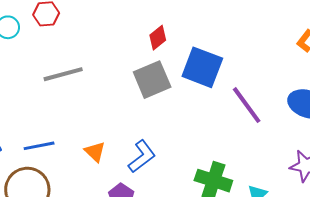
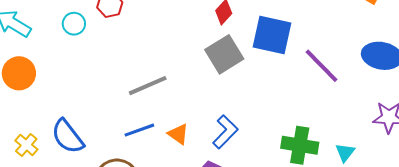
gray line: (63, 74) -> (148, 86), moved
blue line: (39, 146) -> (139, 130), moved

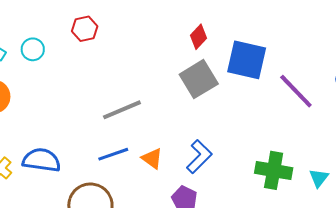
cyan circle: (74, 24) -> (33, 49), moved
blue semicircle: (68, 136) -> (42, 160), turned 135

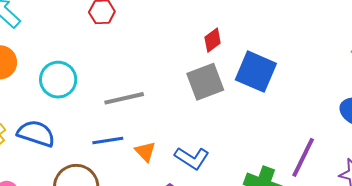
cyan circle: (33, 49) -> (58, 80), moved, size x1.6
purple line: (296, 91) -> (303, 157), moved, turned 60
blue L-shape: (199, 157) -> (192, 158), turned 68

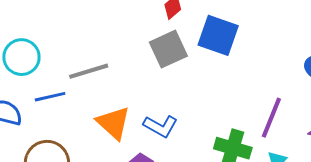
blue line: (108, 140) -> (50, 97), moved
orange triangle: (145, 152) -> (113, 123), size x1.6

